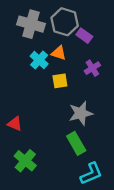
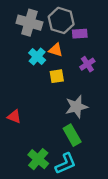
purple rectangle: (84, 36) -> (80, 34), turned -40
green cross: (25, 161) -> (38, 159), moved
cyan L-shape: (91, 174) -> (66, 164), moved

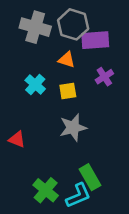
purple rectangle: (80, 34) -> (95, 40), size x1.5
cyan cross: (37, 56) -> (35, 85), moved
gray star: (76, 107) -> (73, 128), moved
green rectangle: (72, 135) -> (90, 177), moved

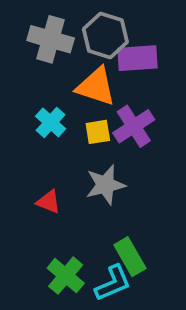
orange triangle: (67, 60) -> (96, 87), size x1.6
purple cross: (104, 77) -> (134, 126), moved, size x1.5
red triangle: (17, 139) -> (49, 202), moved

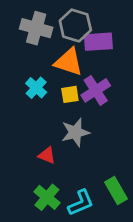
red triangle: (49, 202) -> (47, 155), moved
green rectangle: (130, 257) -> (116, 191), moved

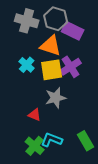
purple rectangle: (98, 42) -> (73, 31), turned 30
yellow square: (70, 94) -> (52, 70), size x1.6
cyan L-shape: (81, 203) -> (52, 140), moved, turned -135

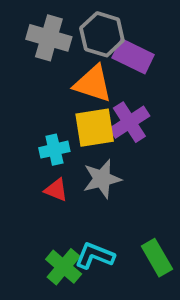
cyan cross: (27, 65) -> (54, 150), moved, turned 35
red triangle: (35, 115) -> (56, 190), moved

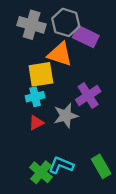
purple cross: (129, 122) -> (88, 96), moved
yellow square: (95, 128) -> (41, 74), moved
red triangle: (56, 190) -> (36, 123), turned -49

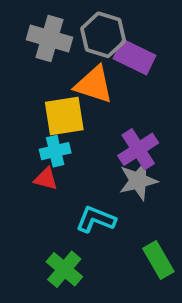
gray star: (66, 116) -> (138, 181), moved
red triangle: (36, 123) -> (46, 179), moved, turned 42
cyan L-shape: (61, 165) -> (96, 219), moved

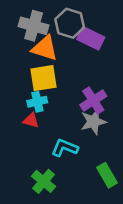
orange triangle: (94, 85) -> (45, 48), moved

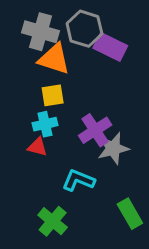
yellow square: (44, 78) -> (53, 95), size x0.7
purple cross: (93, 100) -> (95, 130), moved

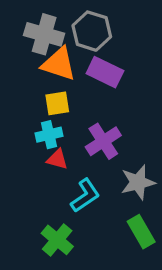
purple rectangle: (110, 47) -> (105, 72), moved
red triangle: (37, 147) -> (57, 159), moved
gray star: (113, 148) -> (138, 182), moved
cyan L-shape: (78, 180) -> (85, 195), turned 124

